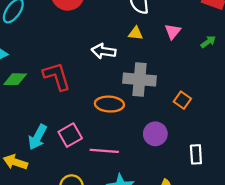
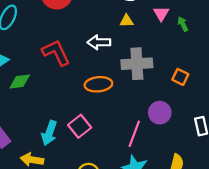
green arrow: (208, 42) -> (183, 24), moved, turned -72
red L-shape: (57, 76) -> (56, 53), moved
orange ellipse: (109, 104) -> (98, 84), moved
pink line: (104, 151) -> (134, 134), moved, turned -65

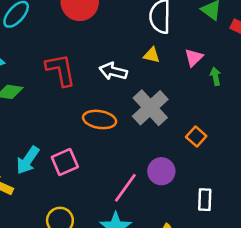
gray cross: (137, 64) -> (150, 108), turned 36

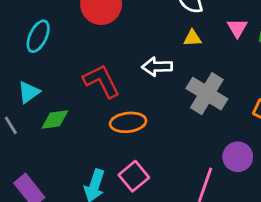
orange ellipse: (100, 119) -> (128, 122), moved

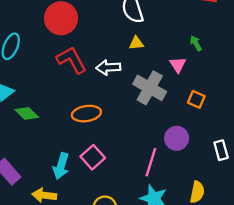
pink triangle: (237, 28) -> (178, 65), moved
red L-shape: (102, 81) -> (72, 60), moved
green diamond: (55, 120) -> (27, 113), turned 55

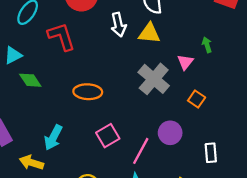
yellow triangle: (136, 43) -> (149, 33), size x1.5
red L-shape: (72, 60) -> (61, 37), moved
white arrow: (108, 67) -> (118, 25), moved, turned -110
pink square: (93, 157) -> (108, 136), moved

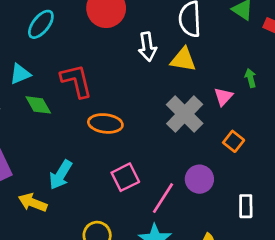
red L-shape: (61, 37) -> (76, 81), moved

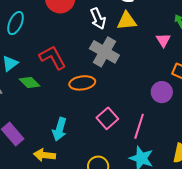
gray cross: (185, 114) -> (104, 52), moved
purple circle: (199, 179) -> (162, 92), moved

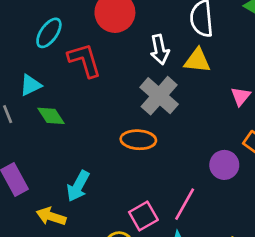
red L-shape: (53, 57) -> (84, 60), moved
orange ellipse: (82, 83) -> (138, 140), moved
pink square: (107, 118) -> (143, 216), moved

